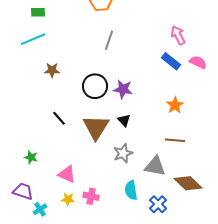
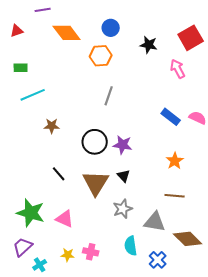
green rectangle: (38, 12) -> (21, 68), moved
pink arrow: (178, 35) -> (178, 69), moved
green star: (31, 157) -> (31, 213), size x2.0
pink triangle: (67, 174) -> (65, 219), moved
purple trapezoid: (23, 191) -> (23, 247), turned -60

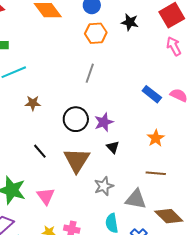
orange hexagon: (101, 56) -> (96, 33), moved
pink arrow: (178, 69) -> (174, 46), moved
purple star: (123, 145) -> (104, 122), turned -30
black triangle: (124, 176) -> (113, 147), moved
pink triangle: (65, 219) -> (46, 196), turned 30

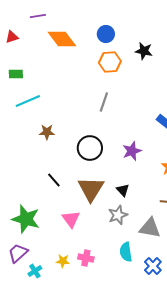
purple star: (104, 122) -> (132, 151), moved
black triangle: (113, 147) -> (123, 190), moved
pink triangle: (46, 196) -> (71, 219), moved

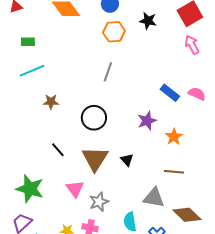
green rectangle: (16, 74) -> (28, 42), moved
purple star: (132, 151) -> (147, 121), moved
gray star: (118, 215) -> (99, 202), moved

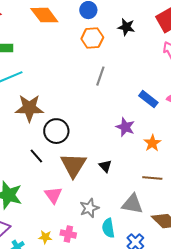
gray line: (108, 72) -> (100, 76), moved
brown star: (51, 102) -> (29, 108), size x1.8
black circle: (94, 118) -> (56, 131), moved
purple star: (147, 121) -> (125, 127), turned -30
gray star: (99, 202) -> (89, 208), moved

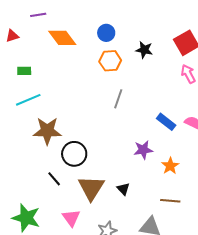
purple star: (125, 127) -> (143, 150), turned -30

